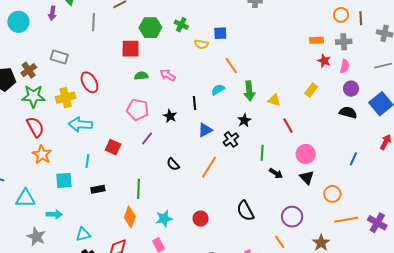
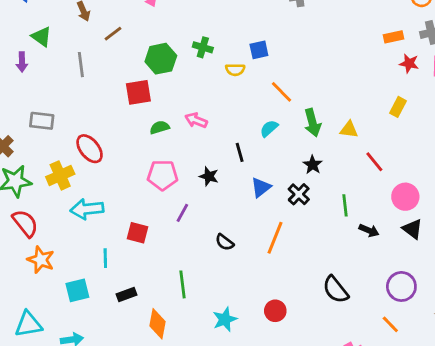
orange diamond: (130, 217) -> (157, 324), moved

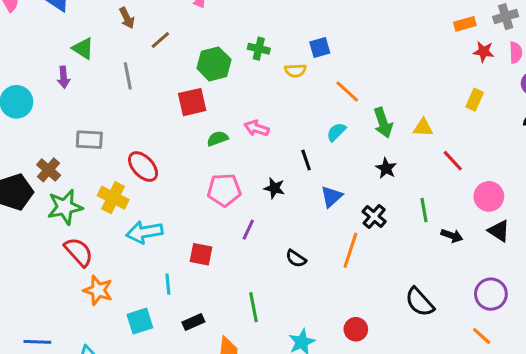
yellow cross: (60, 175) -> (113, 198), turned -36
black cross: (299, 194) -> (374, 216), moved

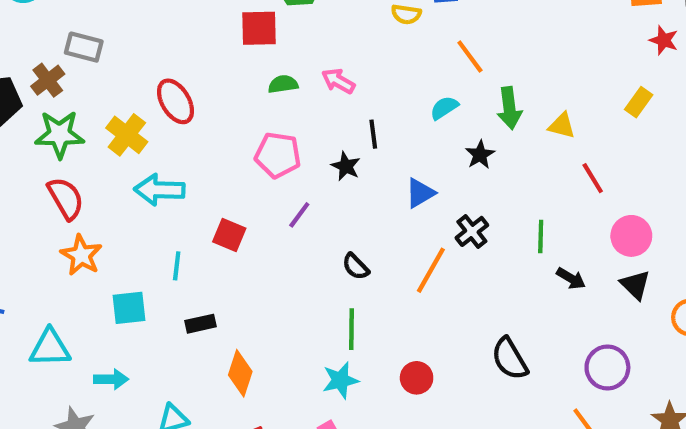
gray rectangle: (89, 140) -> (84, 47), moved
black line: (306, 160) -> (373, 134), moved
black star: (386, 168) -> (480, 155), moved
green line: (253, 307) -> (351, 329), moved

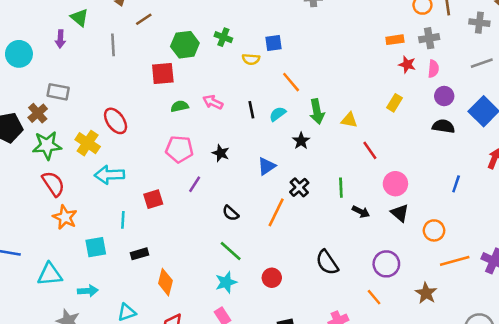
black line: (373, 134) -> (251, 110), moved
red square: (229, 235) -> (153, 199), turned -36
green line: (351, 329) -> (231, 251), turned -45

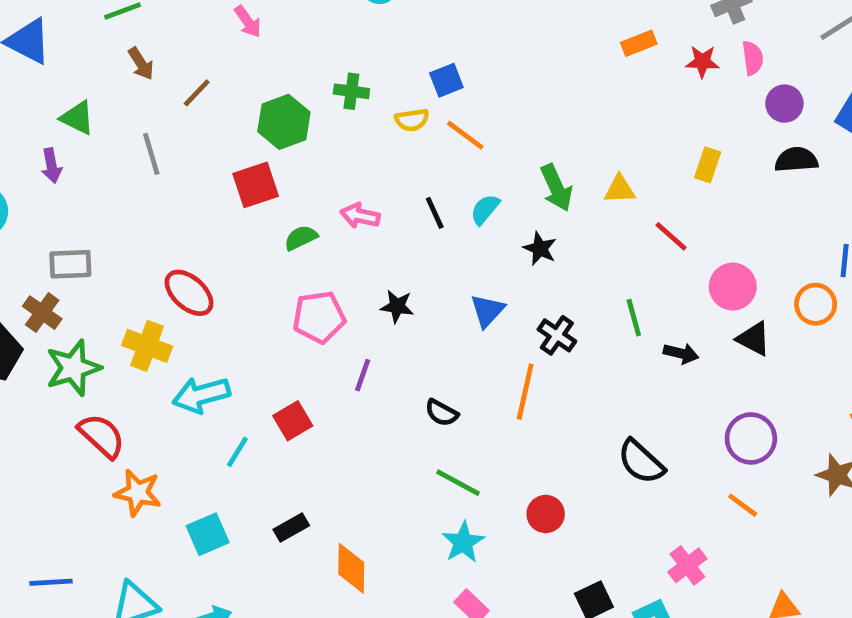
orange rectangle: (395, 40) -> (639, 43), moved
orange line: (291, 82) -> (465, 135), moved
yellow rectangle: (395, 103) -> (708, 165), moved
cyan line: (123, 220) -> (237, 452), moved, turned 42
orange circle: (434, 230) -> (816, 304), moved

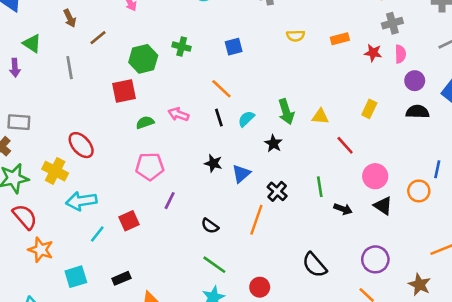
yellow semicircle: (412, 120) -> (296, 36), moved
orange line: (465, 135) -> (221, 89), moved
black star: (397, 306) -> (213, 163), moved

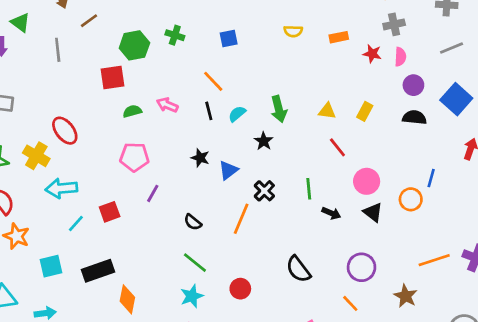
yellow triangle: (320, 116) -> (327, 111), moved
black rectangle: (121, 278) -> (98, 271), size x1.6

